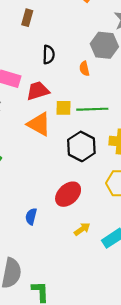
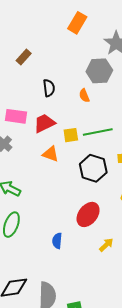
brown rectangle: (27, 18) -> (24, 57), turned 35
orange triangle: (39, 124) -> (51, 154), size x0.7

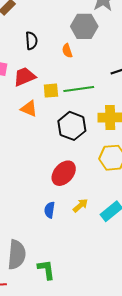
blue semicircle: (57, 241) -> (49, 210), moved

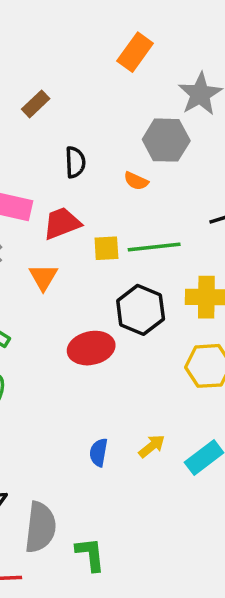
orange semicircle: (67, 51) -> (136, 181), turned -48
orange triangle: (29, 109) -> (43, 277), moved, turned 36
red ellipse: (64, 173) -> (91, 348), moved, turned 35

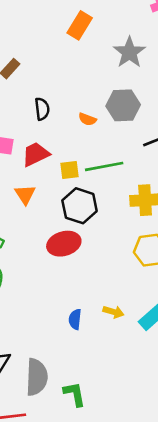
gray hexagon: (166, 140) -> (123, 105), moved
black hexagon: (141, 310) -> (80, 206), moved
yellow arrow: (152, 446) -> (113, 312), turned 60

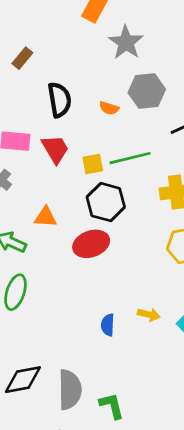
gray star: (129, 52) -> (126, 42), moved
black semicircle: (42, 109) -> (59, 100), size x1.4
red trapezoid: (36, 154) -> (55, 149), turned 88
orange triangle: (25, 194) -> (46, 217), moved, turned -50

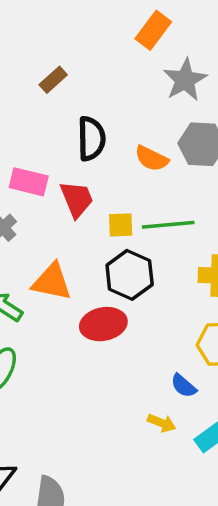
orange semicircle: (109, 108) -> (152, 159), size x1.4
orange triangle: (46, 217) -> (52, 282), size x1.4
blue semicircle: (108, 325) -> (184, 386), moved, turned -60

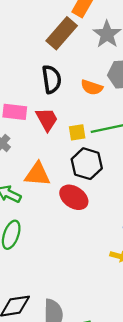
brown rectangle: (53, 80) -> (62, 33), moved, size x1.8
red ellipse: (103, 324) -> (74, 197), turned 52

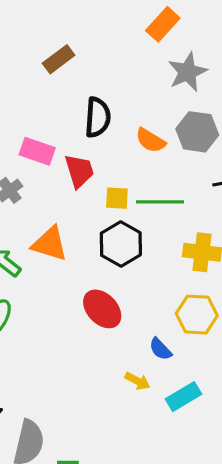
brown rectangle: (62, 33) -> (59, 59), moved, size x0.7
red ellipse: (74, 197) -> (102, 309), moved

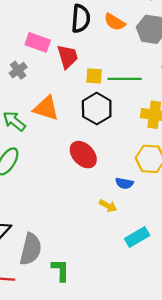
orange semicircle: (151, 140) -> (115, 22), moved
blue semicircle: (160, 349) -> (124, 183), turned -36
cyan rectangle: (183, 397) -> (137, 237), moved

